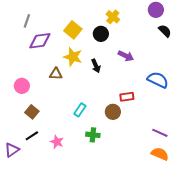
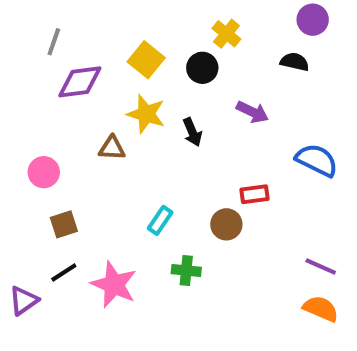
black semicircle: (165, 31) -> (295, 62), moved, turned -32
brown square: (32, 112) -> (64, 224), turned 32
pink star: (57, 142) -> (114, 285), size x1.6

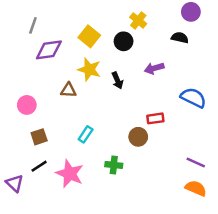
purple arrow: (252, 112) -> (154, 68), turned 138
cyan rectangle: (160, 220) -> (86, 134), moved
purple triangle: (24, 301) -> (15, 183), turned -42

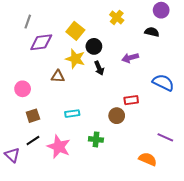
black circle: (124, 41) -> (94, 46), moved
cyan rectangle: (86, 134) -> (72, 114), turned 48
orange semicircle: (196, 188) -> (148, 159), moved

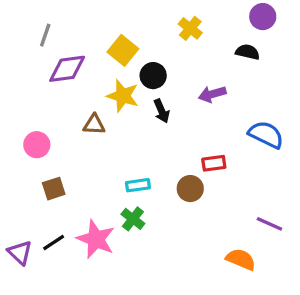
cyan rectangle: (72, 114) -> (138, 185), moved
green cross: (96, 139) -> (133, 219), moved, turned 32
black line: (33, 140) -> (54, 242), moved

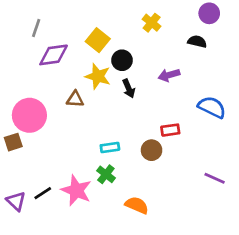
pink circle: (37, 145) -> (29, 115), size x1.6
brown square: (54, 189) -> (13, 142), moved
orange semicircle: (241, 259) -> (137, 205), moved

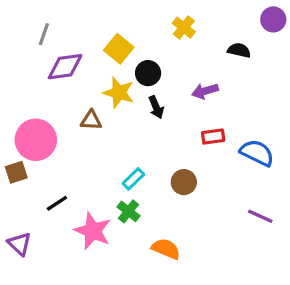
purple circle: (209, 13) -> (273, 19), moved
blue semicircle: (212, 107) -> (257, 153), moved
red rectangle: (170, 130) -> (213, 137), moved
cyan rectangle: (110, 147) -> (133, 179), turned -36
black line: (43, 193) -> (57, 203), moved

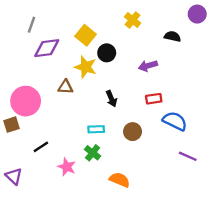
black arrow: (156, 107) -> (111, 99), moved
blue semicircle: (257, 153) -> (175, 121), moved
cyan rectangle: (133, 179) -> (96, 129), turned 42
pink star: (93, 231) -> (67, 167), size x0.7

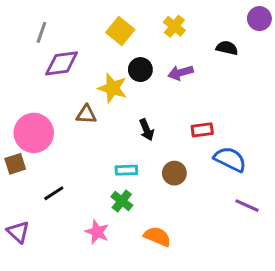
yellow square: (86, 35) -> (120, 31), moved
purple arrow: (148, 66) -> (181, 73), moved
pink star: (67, 167) -> (97, 232), moved

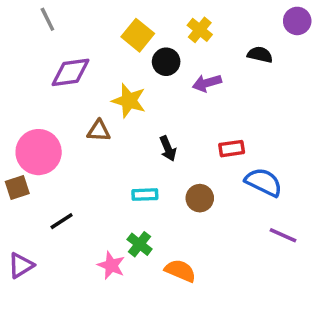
gray line: (41, 32) -> (47, 19), moved, turned -45
black circle: (140, 70) -> (166, 62), moved
green cross: (122, 201) -> (140, 244), moved
purple triangle: (18, 232) -> (21, 265), turned 45

